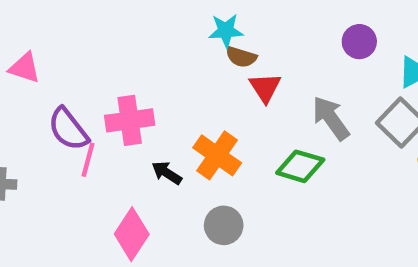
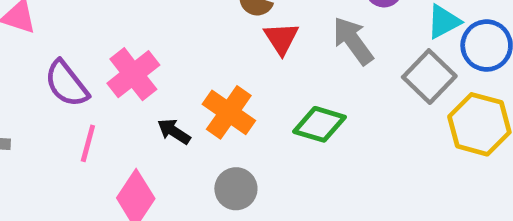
gray arrow: (331, 118) -> (353, 41), moved
pink cross: (130, 120) -> (133, 74), turned -30
pink line: (88, 160) -> (88, 143), moved

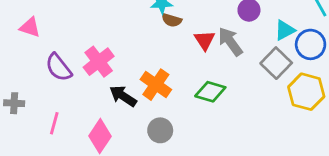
red triangle: (281, 38) -> (205, 40), moved
black arrow: (174, 131) -> (123, 96), size x1.4
pink line: (88, 143) -> (54, 123), moved

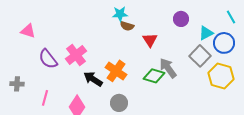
gray arrow: (230, 42) -> (168, 68), moved

